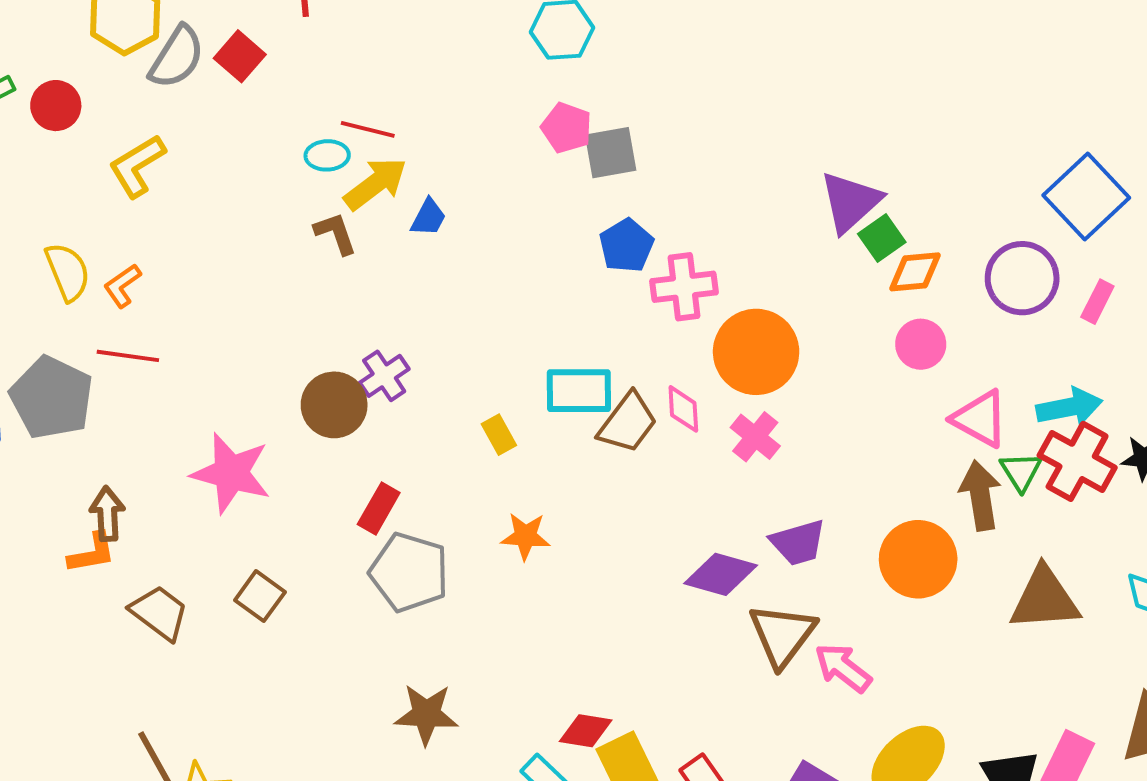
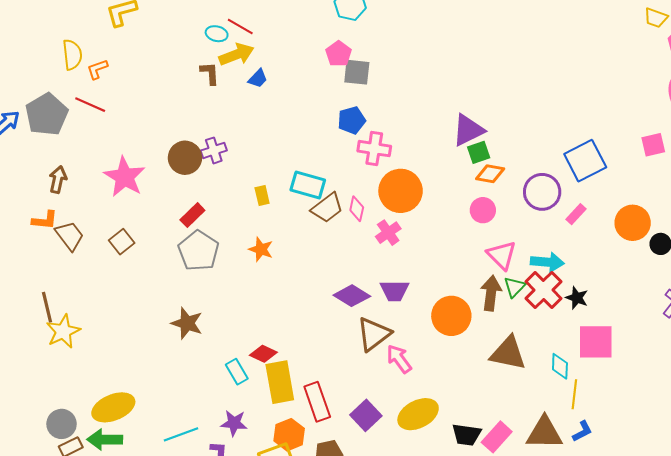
orange L-shape: (92, 553) -> (45, 220), moved

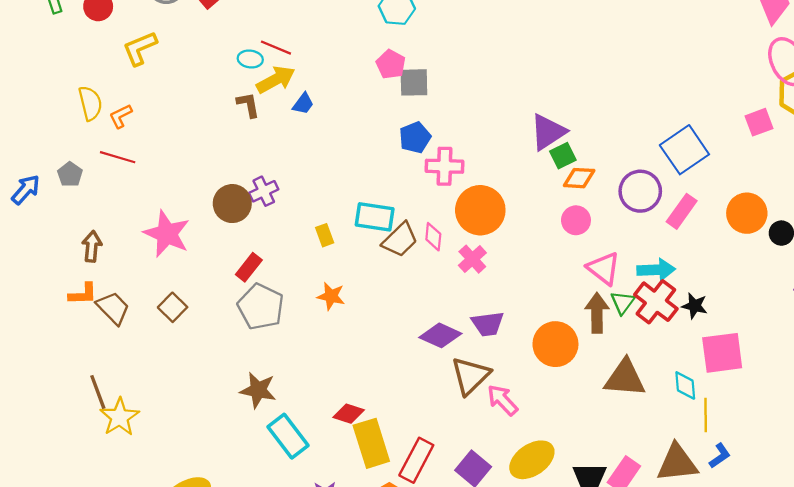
gray pentagon: (47, 114) -> (70, 174), size x0.5
pink rectangle: (576, 214) -> (682, 211), size x1.4
cyan rectangle: (237, 372) -> (288, 436), moved, size x1.5
red rectangle: (317, 402) -> (416, 460), turned 54

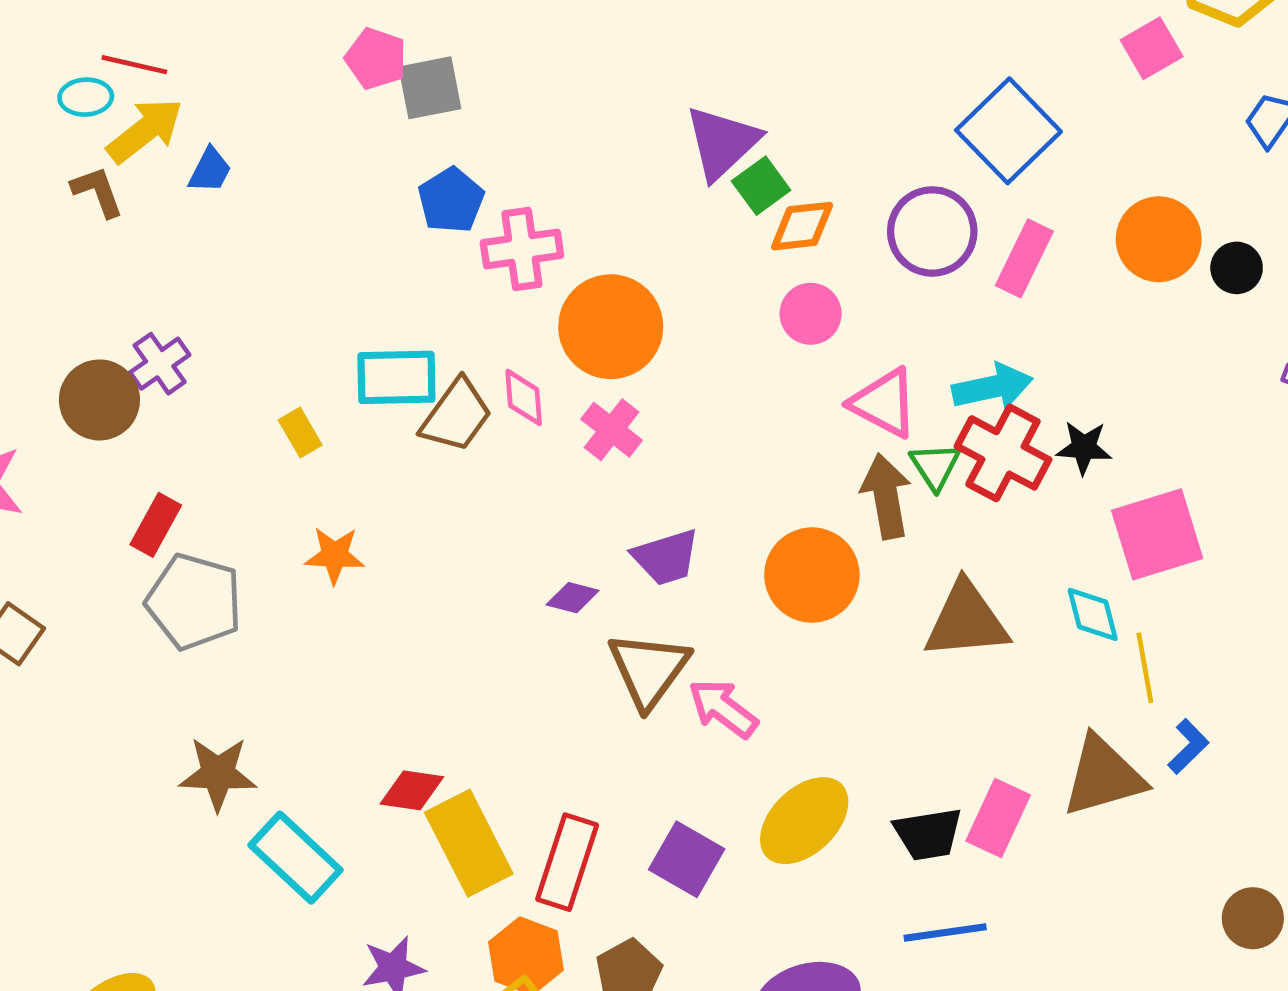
purple diamond: (440, 335) -> (573, 598), size x0.6

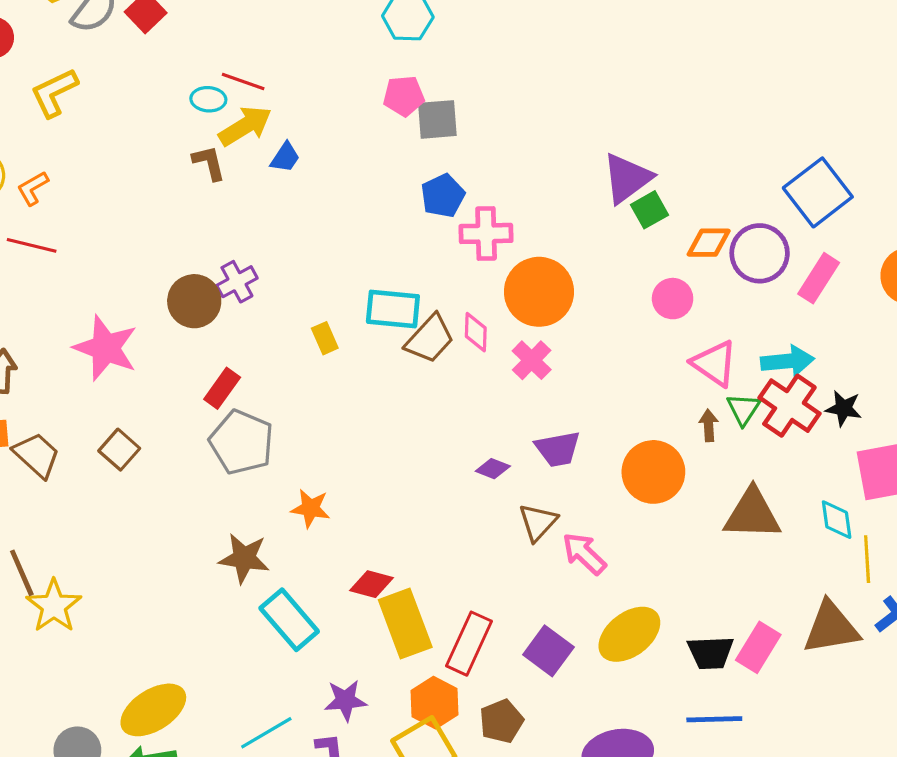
pink pentagon: (376, 59) -> (404, 96), turned -30
orange diamond: (802, 226) -> (709, 243), moved
brown arrow: (886, 496) -> (709, 425), size x0.6
orange star: (335, 555) -> (310, 508), moved
brown triangle: (649, 670) -> (538, 522), size x0.7

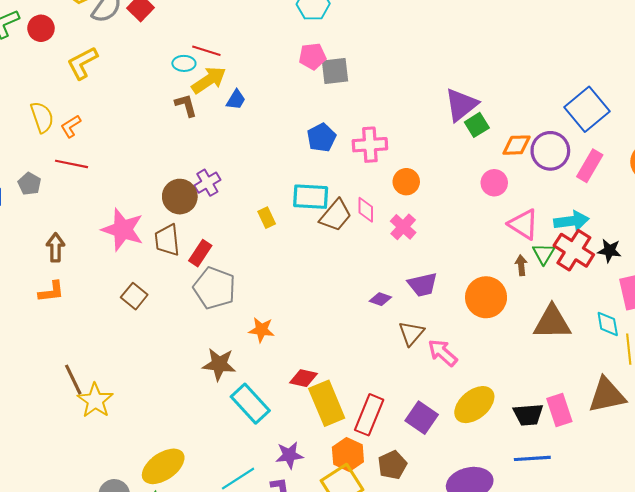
blue pentagon: (443, 196) -> (321, 138), moved
orange circle: (539, 292) -> (406, 182), size x0.6
brown trapezoid: (37, 455) -> (167, 240), moved, turned -136
pink rectangle: (758, 647) -> (559, 410), turned -48

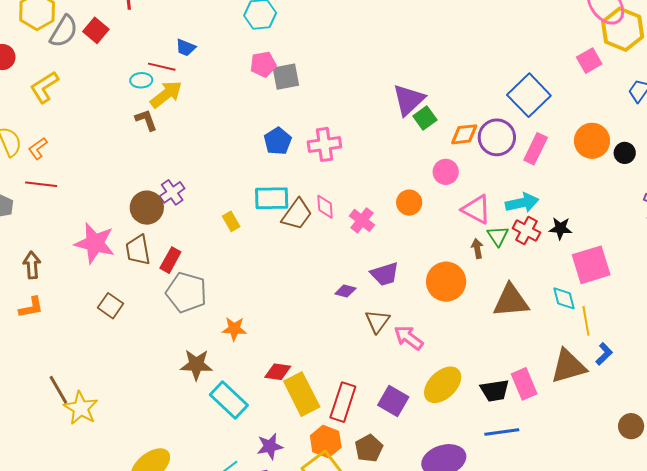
blue trapezoid: (236, 100) -> (186, 48), moved, turned 85
orange circle: (406, 182) -> (409, 203), moved
red cross: (574, 250) -> (526, 230), size x0.7

